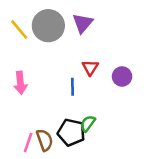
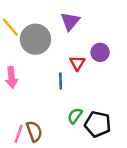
gray circle: (48, 26) -> (35, 39), moved
purple circle: (122, 76) -> (100, 52), moved
black pentagon: (71, 132) -> (98, 124), moved

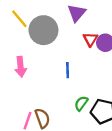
red triangle: (77, 63) -> (90, 39), moved

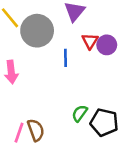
blue line: (68, 70) -> (65, 58), moved

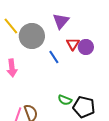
blue line: (65, 58) -> (54, 57), turned -32
green semicircle: (80, 113) -> (65, 100), turned -104

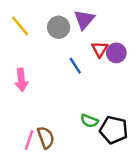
gray circle: (32, 36) -> (59, 27), moved, size x0.7

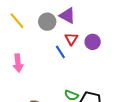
purple triangle: (84, 20) -> (67, 16), turned -42
red triangle: (100, 49) -> (71, 39), moved

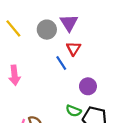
purple triangle: (67, 16) -> (69, 23), turned 30
purple circle: (93, 42) -> (88, 86), moved

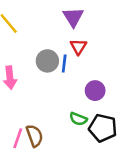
gray circle: (47, 30) -> (47, 61), moved
blue line: (61, 63) -> (64, 63), turned 40

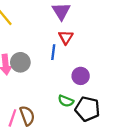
gray circle: (47, 61) -> (20, 62), moved

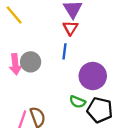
red triangle: (66, 37) -> (70, 28), moved
purple circle: (81, 76) -> (93, 76), size x1.5

